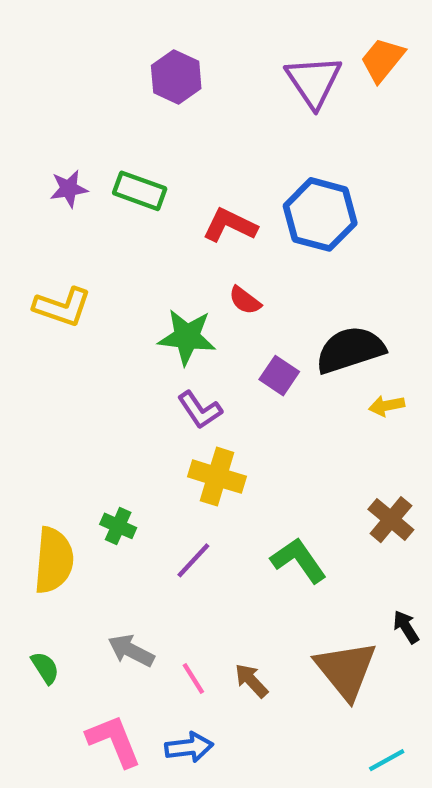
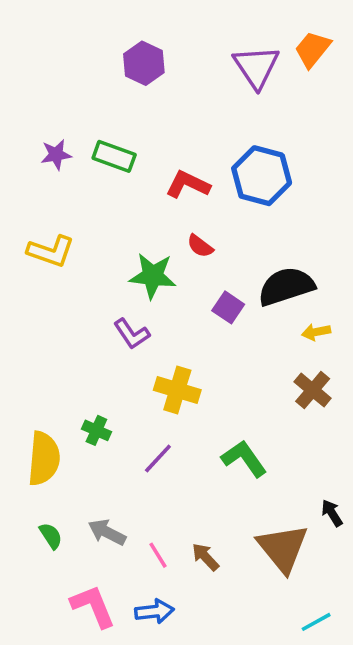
purple L-shape: (200, 410) -> (132, 334), moved
brown cross: (391, 520) -> (313, 390), moved
green semicircle: (45, 668) -> (51, 536), moved

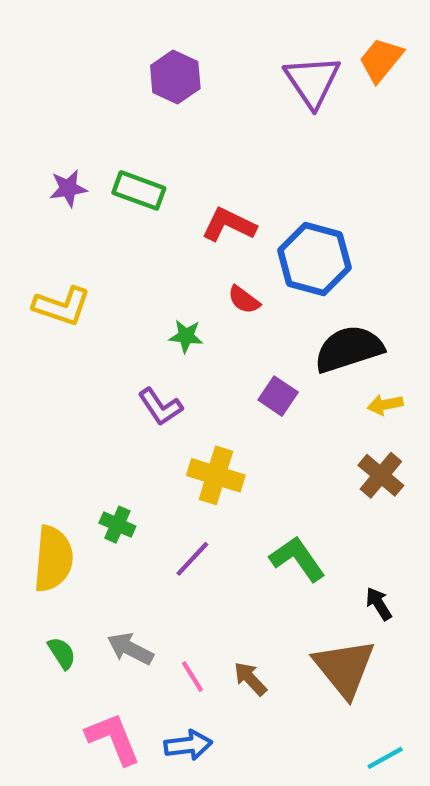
blue hexagon: (262, 176) -> (314, 259), moved
green star: (153, 276) -> (186, 336), size x0.6
purple square: (228, 307) -> (278, 396), moved
black arrow: (332, 513) -> (379, 604), moved

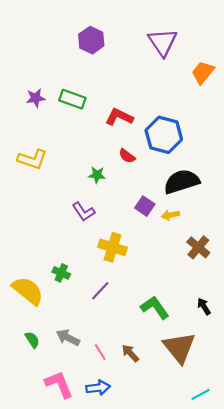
orange trapezoid: (381, 60) -> (203, 72), moved
yellow arrow: (385, 405) -> (170, 215), moved
yellow semicircle: (53, 559) -> (28, 291), turned -56
green L-shape: (297, 559) -> (155, 307), moved
black arrow: (379, 604) -> (204, 306), moved

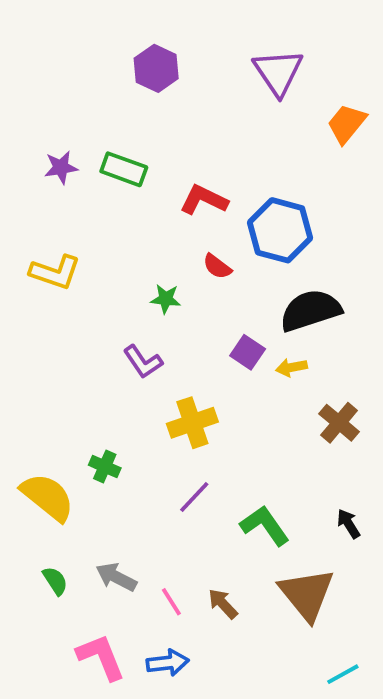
yellow cross: (113, 247) -> (192, 423), turned -36
purple line: (100, 291) -> (194, 497), moved

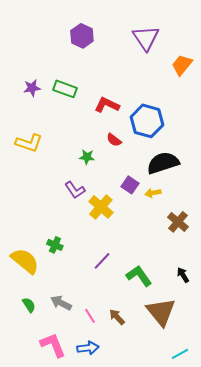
yellow cross: (192, 423) -> (101, 207), moved, turned -30

